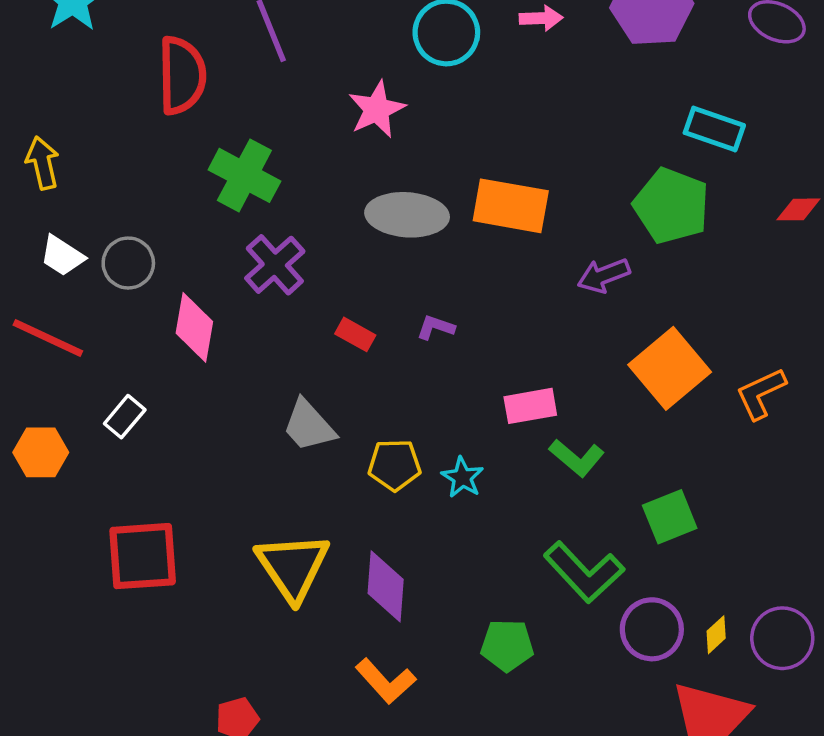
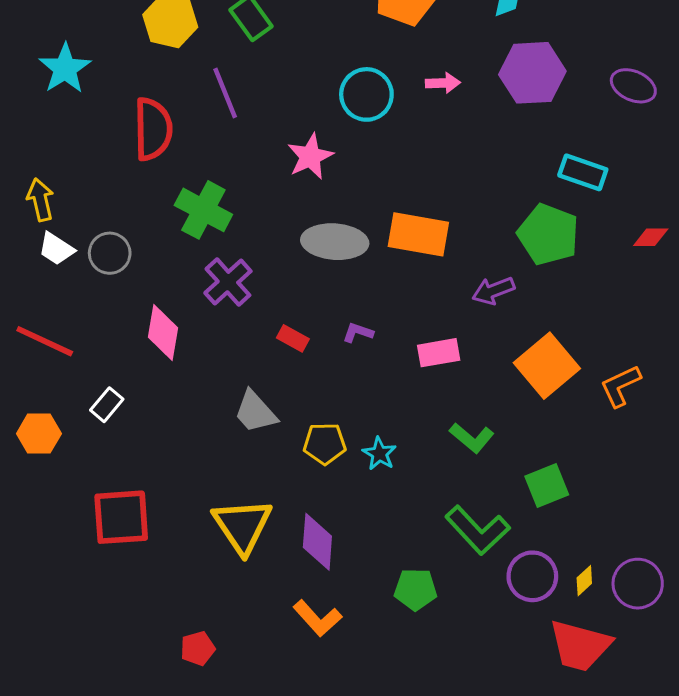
white trapezoid: (62, 256) -> (56, 249), moved
gray circle: (128, 263) -> (110, 253), moved
pink rectangle: (530, 406) -> (439, 353), moved

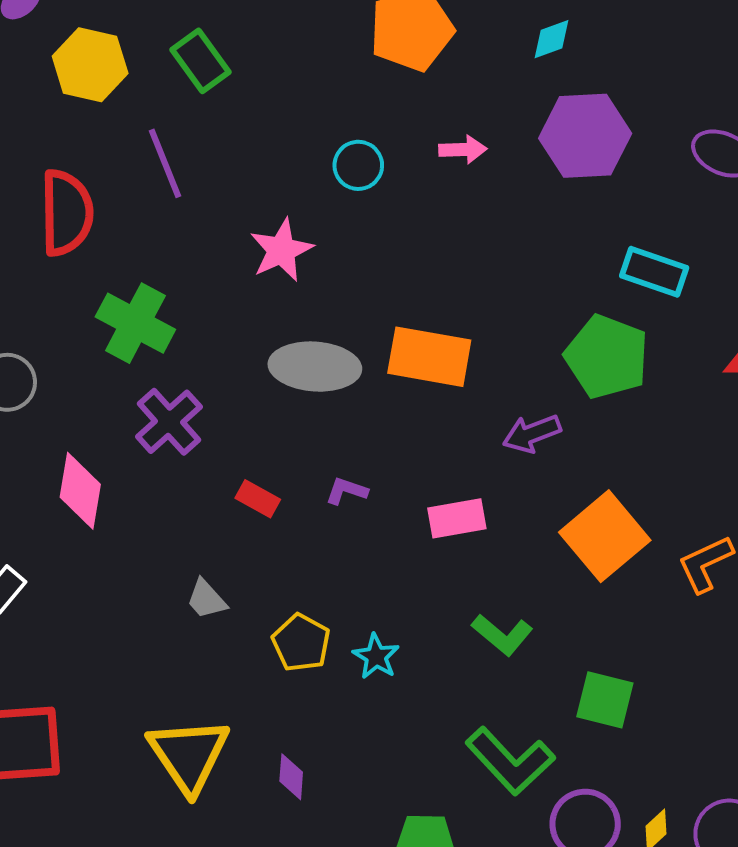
cyan circle: (366, 94) -> (358, 165), size x0.7
gray trapezoid: (255, 412) -> (206, 599), size x0.7
yellow pentagon: (325, 444) -> (301, 643), turned 30
green square: (547, 485) -> (605, 700), turned 36
purple diamond: (317, 542) -> (291, 777), size x0.6

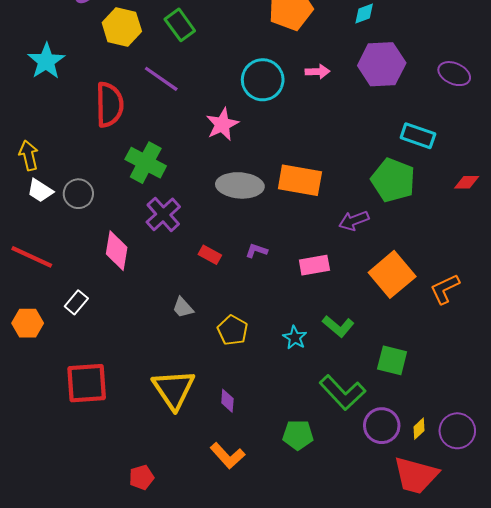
purple line: (165, 163) -> (161, 79), turned -33
cyan circle: (358, 165) -> (263, 80), size x1.6
cyan star: (376, 656) -> (295, 338), moved

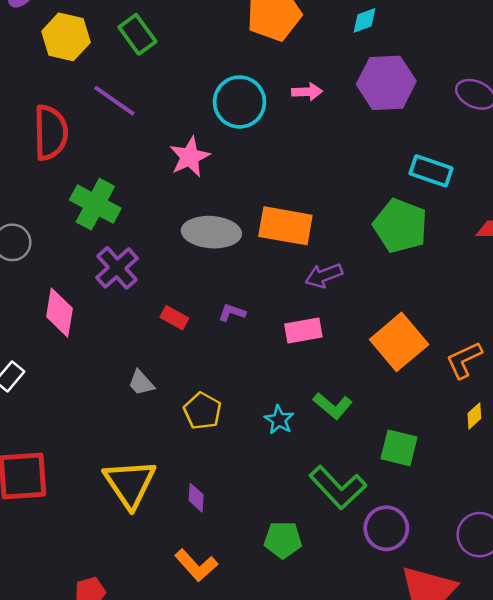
purple arrow: (354, 221) -> (324, 276), moved
yellow diamond: (419, 429) -> (474, 416), moved

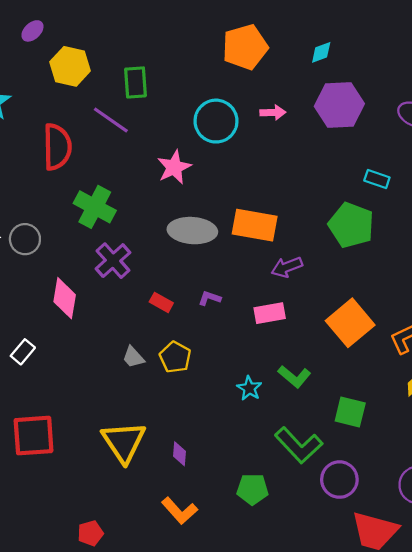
green rectangle: (137, 34) -> (136, 82), moved, turned 32
cyan rectangle: (431, 171) -> (377, 179), size x0.7
yellow pentagon: (202, 411) -> (175, 357), moved

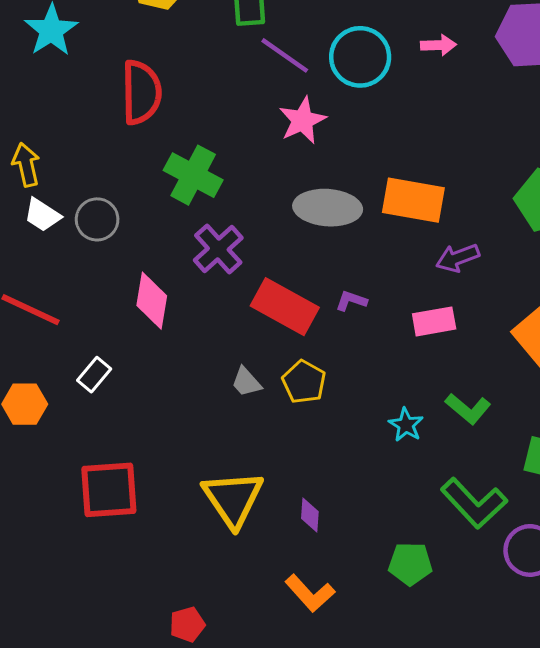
purple line: (111, 120) -> (285, 55), moved
red rectangle: (161, 302) -> (285, 307), size x2.0

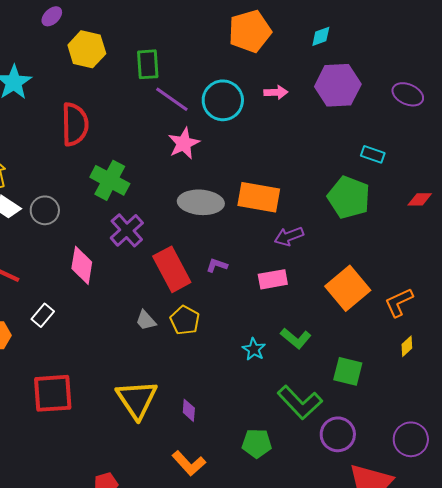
red rectangle: (285, 307) -> (172, 269), turned 33

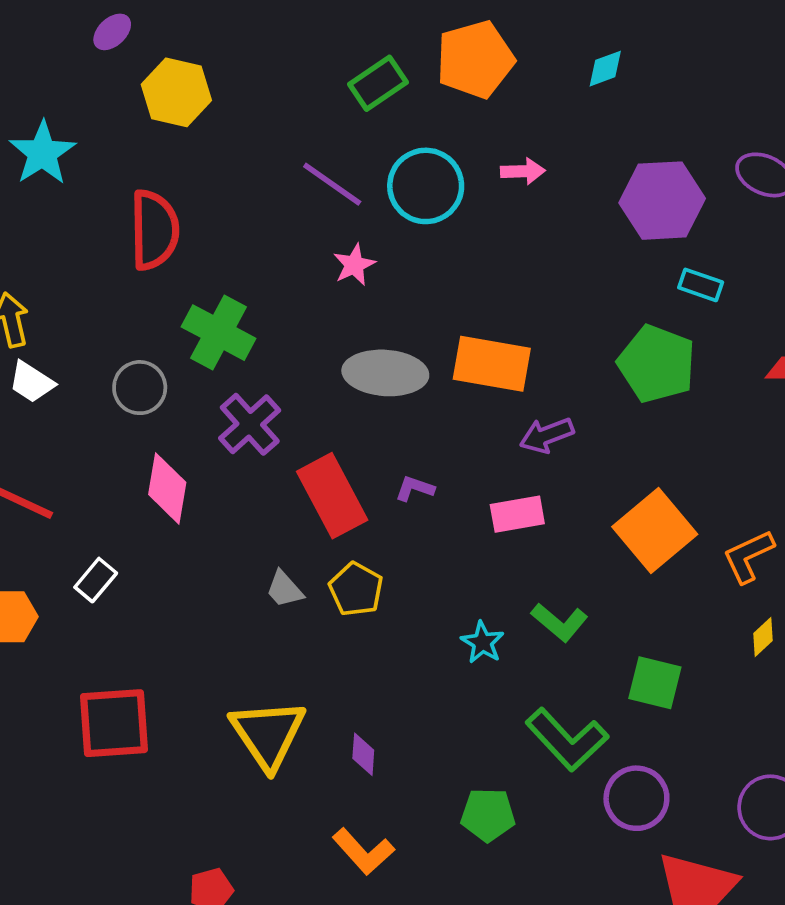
green rectangle: (148, 64) -> (378, 83), moved, turned 60
purple hexagon: (338, 85) -> (662, 201), moved
pink star: (184, 143) -> (354, 265), size x0.7
gray circle: (45, 210) -> (140, 388), moved

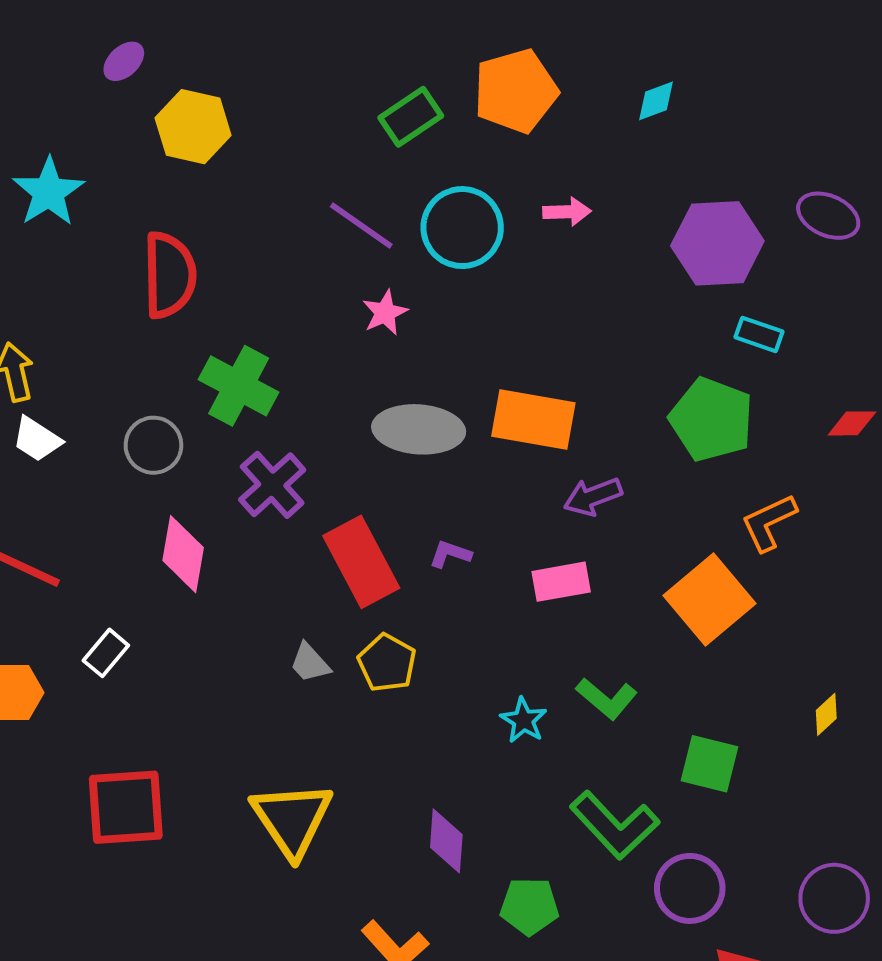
orange L-shape: (748, 556) -> (769, 522), moved
purple diamond: (363, 754) -> (446, 841), moved, size x1.4

